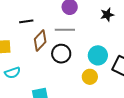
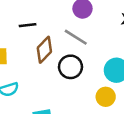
gray line: (65, 30) -> (76, 37), turned 30

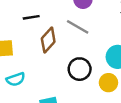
black circle: (70, 67) -> (80, 69), moved

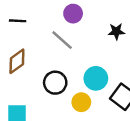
brown diamond: (48, 40) -> (17, 61), moved

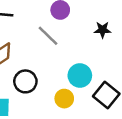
black circle: (55, 83) -> (25, 81), moved

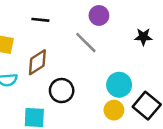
yellow circle: (64, 99) -> (114, 110), moved

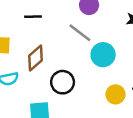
cyan circle: (119, 85) -> (103, 55), moved

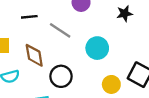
gray line: (80, 33) -> (60, 30), moved
brown diamond: (35, 58) -> (34, 55), turned -55

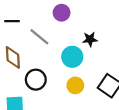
black star: (125, 14) -> (90, 39), moved
yellow circle: (111, 84) -> (75, 85), moved

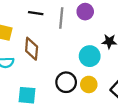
gray line: (39, 37) -> (61, 18), moved, turned 48
black circle: (36, 80) -> (66, 82), moved

